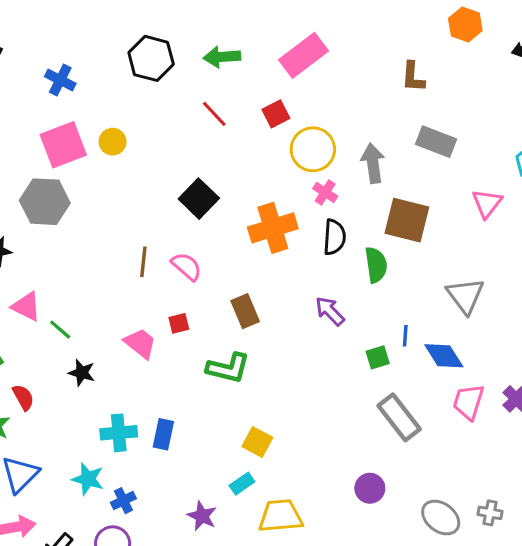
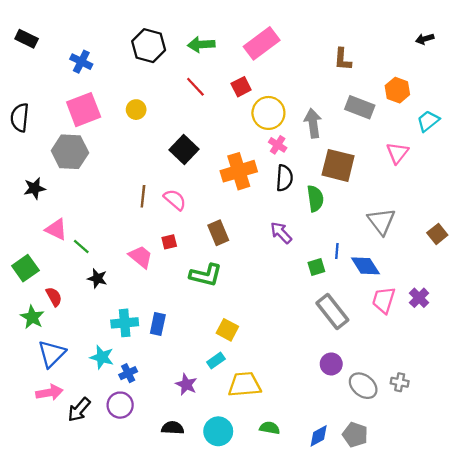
orange hexagon: (465, 25) -> (397, 90), moved
yellow circle: (113, 142) -> (136, 110), moved
purple circle: (370, 488) -> (331, 364), moved

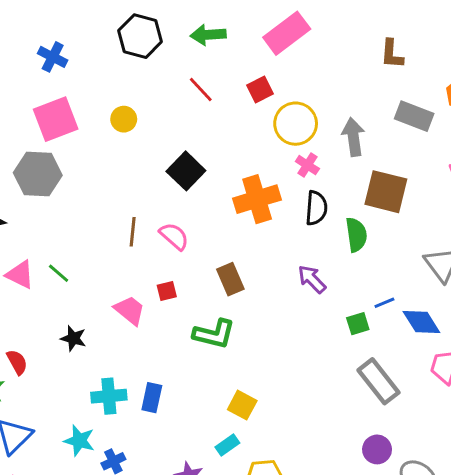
green line: (81, 246) -> (59, 273), moved
blue line: (337, 251) -> (384, 303), turned 63

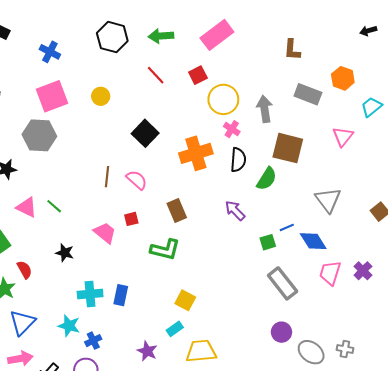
green semicircle: (356, 235) -> (267, 179), turned 40

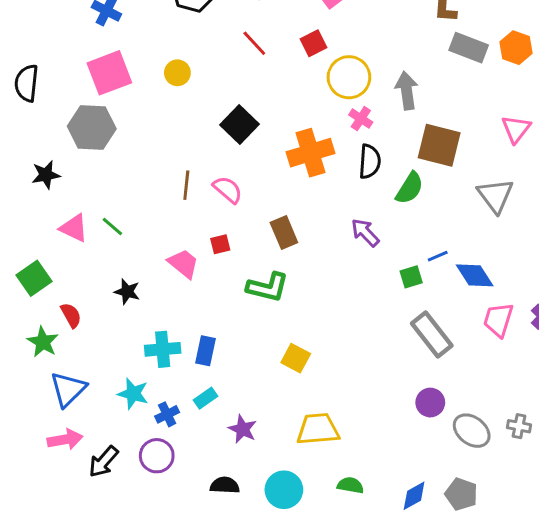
gray rectangle: (308, 94) -> (469, 48), moved
gray triangle: (328, 200) -> (495, 196), moved
cyan rectangle: (175, 329) -> (206, 398), moved

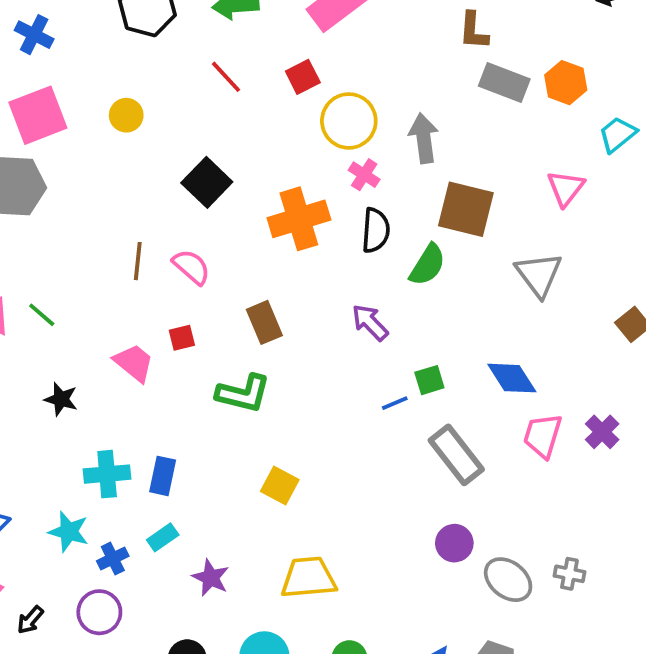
blue line: (438, 256) -> (395, 403), moved
black arrow: (103, 462) -> (30, 620), size x0.7

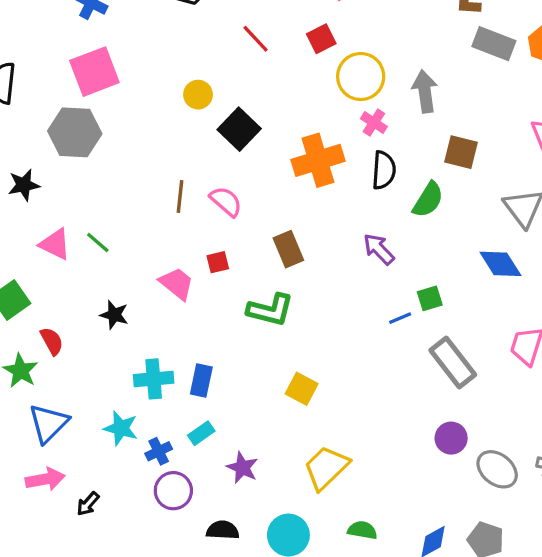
yellow circle: (126, 115) -> (198, 95), moved
brown square: (466, 209) -> (461, 152), size x0.7
blue diamond: (512, 378) -> (500, 264), moved
yellow trapezoid: (309, 578) -> (326, 468), turned -39
purple circle: (99, 612) -> (173, 491), moved

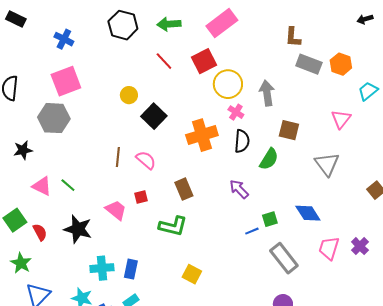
red square: (321, 39) -> (204, 61), size x1.4
blue diamond: (500, 264) -> (308, 213), moved
black star: (114, 315) -> (78, 229), size x1.6
red semicircle: (52, 341) -> (40, 232), moved

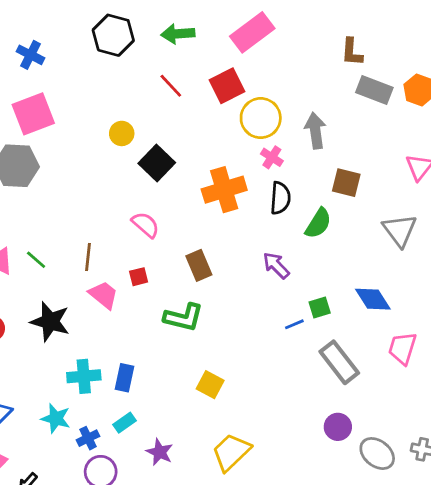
brown line: (118, 157) -> (88, 257), moved

